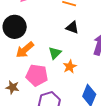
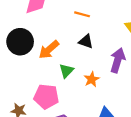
orange arrow: (25, 50) -> (49, 50), moved
orange star: (70, 67) -> (92, 79), moved

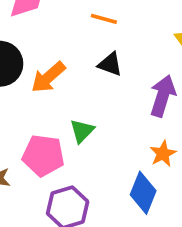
green triangle: (66, 71) -> (82, 131), moved
orange star: (92, 79) -> (163, 154), moved

